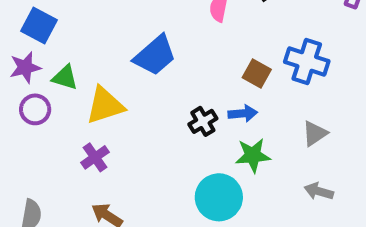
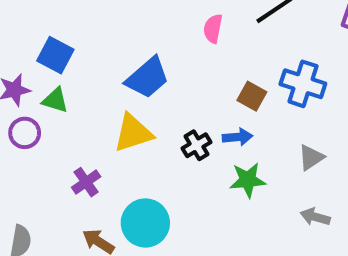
blue square: (39, 26) -> (55, 55), moved
yellow triangle: (105, 105) -> (133, 133), moved
cyan circle: (219, 197) -> (145, 223), moved

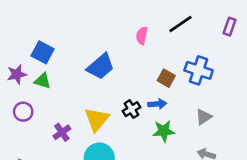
purple circle: (25, 133) -> (23, 112), moved
yellow triangle: (133, 133) -> (97, 119), moved, turned -32

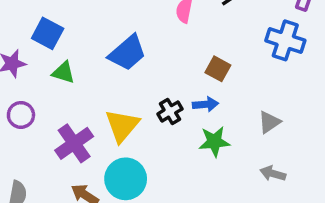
blue cross: (199, 70) -> (285, 40), moved
green triangle: (43, 81) -> (64, 72), moved
purple cross: (62, 132) -> (74, 143), size x1.5

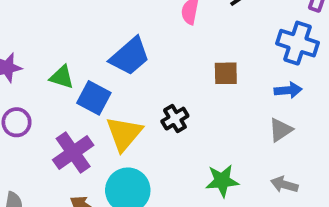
blue square: (48, 33) -> (94, 98), moved
brown square: (218, 69) -> (226, 73), turned -30
blue arrow: (205, 104) -> (288, 90), moved
green star: (214, 142) -> (222, 181), moved

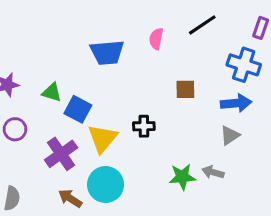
blue trapezoid: (130, 56) -> (107, 53), moved, turned 36
blue arrow: (288, 90) -> (236, 103), size x1.4
black cross: (175, 119) -> (144, 126), turned 30
gray arrow: (284, 185) -> (213, 172), moved

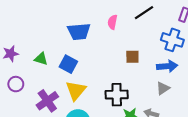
blue square: (78, 109) -> (68, 64), moved
black cross: (144, 126) -> (117, 95), moved, size x1.5

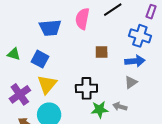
pink semicircle: (112, 22) -> (82, 19), size x1.5

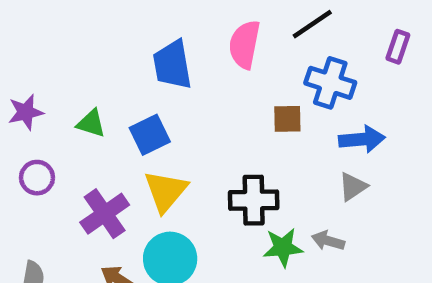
purple rectangle: (151, 12) -> (398, 47), moved
blue trapezoid: (50, 28) -> (172, 65), turned 85
blue cross: (140, 36) -> (330, 83), moved
blue square: (40, 59) -> (150, 135), turned 36

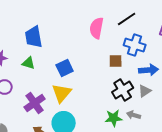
blue trapezoid: (172, 65) -> (34, 37), moved
blue square: (150, 135) -> (65, 68), moved
black cross: (254, 200) -> (123, 90), moved, turned -30

